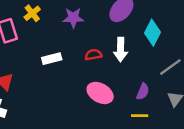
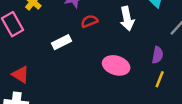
red semicircle: (93, 55) -> (89, 21), moved
yellow line: (140, 116) -> (160, 79), turned -56

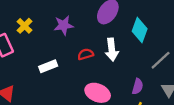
red semicircle: (89, 21) -> (86, 54), moved

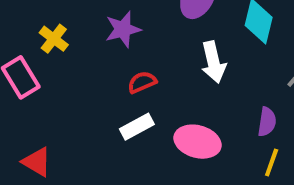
red semicircle: (86, 54) -> (142, 82), moved
white rectangle: (48, 66) -> (137, 127), moved

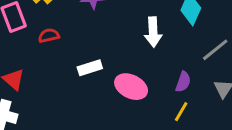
red semicircle: (142, 82) -> (49, 36), moved

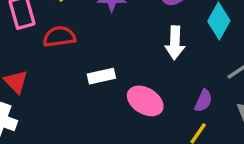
red semicircle: (49, 36) -> (59, 37), size x1.4

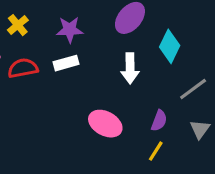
white rectangle: (101, 76) -> (66, 63), moved

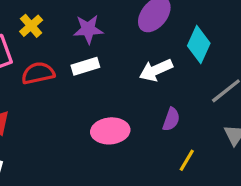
white arrow: (130, 68) -> (156, 70), turned 68
purple semicircle: (159, 121) -> (171, 119), moved
pink ellipse: (105, 124) -> (110, 131), moved, turned -32

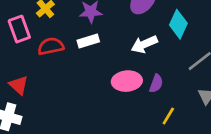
pink ellipse: (110, 131) -> (127, 81), moved

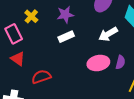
red semicircle: (51, 46) -> (41, 77), moved
red triangle: (19, 85) -> (18, 59), moved

